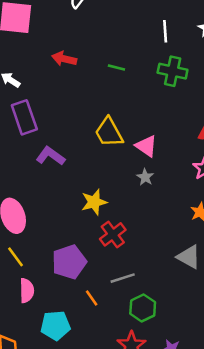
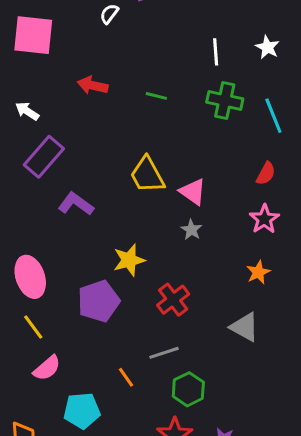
purple rectangle: (24, 117) -> (44, 157), turned 60
red cross: (113, 234) -> (173, 300), moved
purple pentagon: (69, 262) -> (99, 301), moved
pink semicircle: (27, 291) -> (47, 368), turned 50

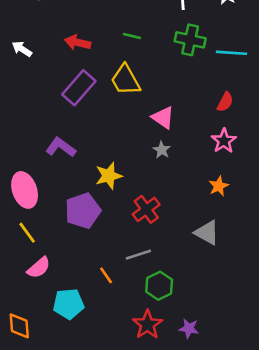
red arrow: (93, 85) -> (78, 42), moved
cyan line: (273, 116) -> (232, 53), turned -64
purple rectangle: (44, 157) -> (79, 88), moved
yellow trapezoid: (147, 175) -> (125, 80), moved
purple L-shape: (76, 204) -> (61, 147), moved

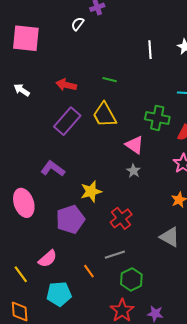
green cross: (190, 40) -> (157, 118), moved
yellow line: (27, 233) -> (21, 274), moved
pink semicircle: (39, 268) -> (48, 259), moved

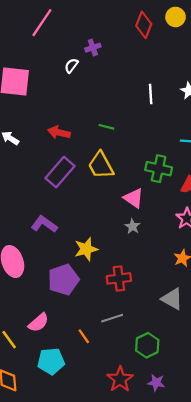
red cross: (121, 218) -> (119, 278), turned 30
green hexagon: (131, 279) -> (147, 345), moved

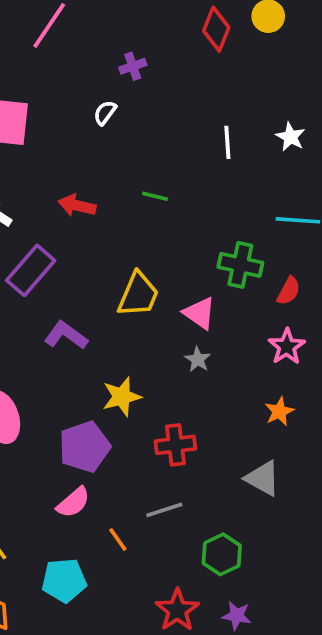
white semicircle: (71, 66) -> (105, 113), moved
yellow trapezoid: (101, 165) -> (138, 295), moved, turned -128
purple rectangle: (60, 172) -> (31, 270), moved
purple L-shape: (44, 224) -> (66, 335), moved
pink semicircle: (39, 323) -> (73, 502), moved

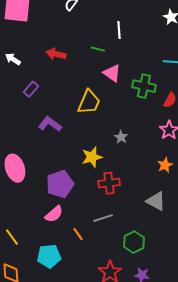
white line: (227, 142) -> (119, 30), moved
purple rectangle: (31, 270) -> (31, 89), size x0.6
pink triangle: (200, 313) -> (112, 73), moved
yellow star: (122, 397) -> (92, 157), moved

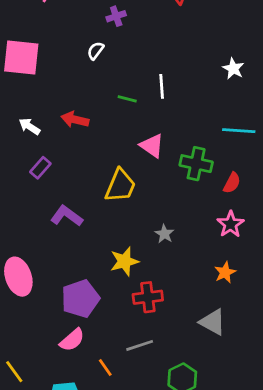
green line: (98, 49) -> (127, 99), moved
white arrow: (13, 59) -> (29, 126), moved

